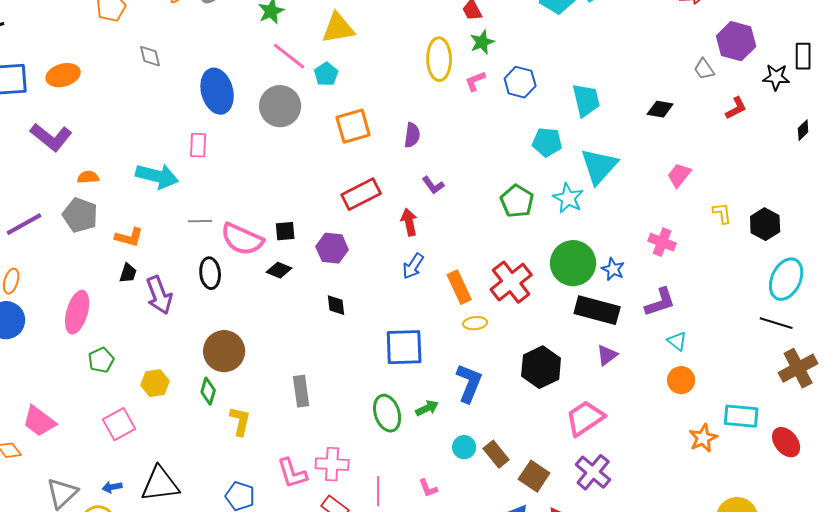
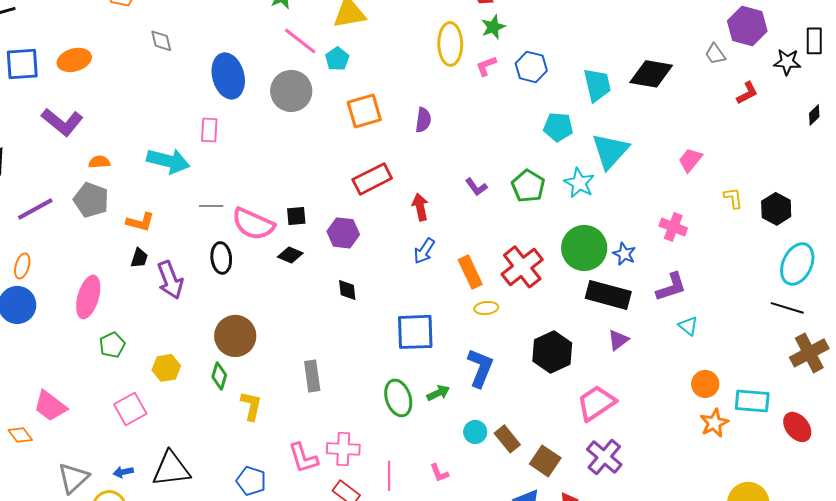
black diamond: (660, 109) -> (651, 74), moved, size x1.6
purple L-shape: (433, 185) -> (476, 187), moved
orange circle: (681, 380) -> (705, 384), moved

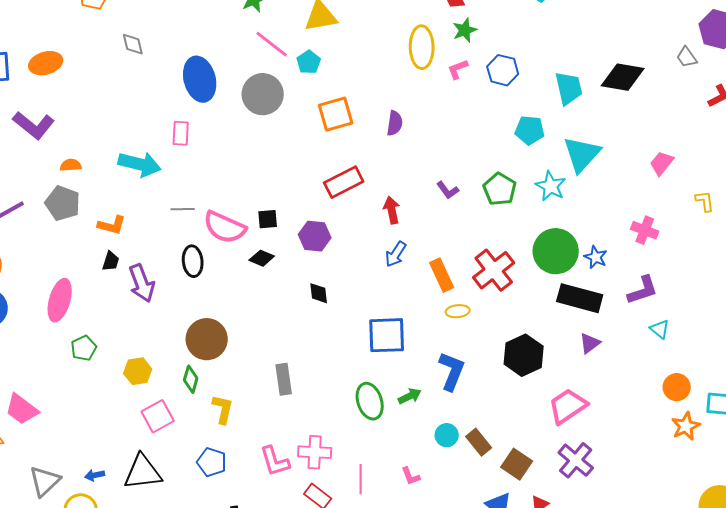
pink square: (130, 409) -> (158, 416), moved
blue pentagon: (251, 481) -> (212, 462), moved

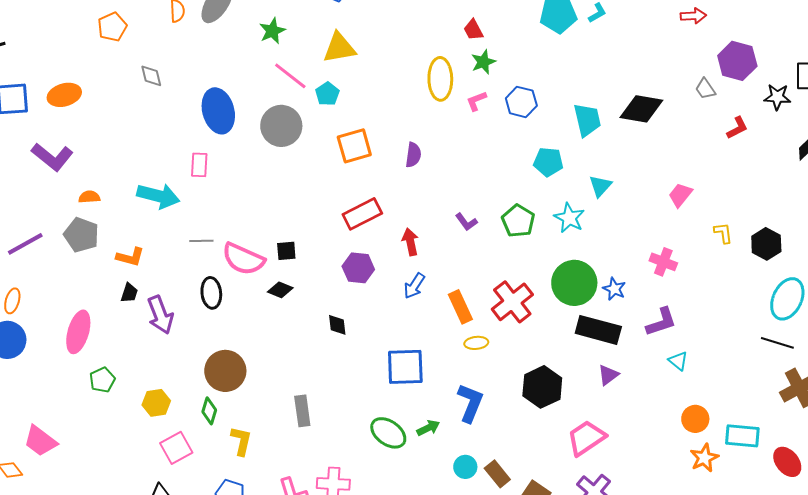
cyan triangle: (582, 154) -> (600, 186), size x0.6
purple hexagon: (315, 236) -> (358, 268), moved
green ellipse: (370, 401) -> (388, 433), turned -36

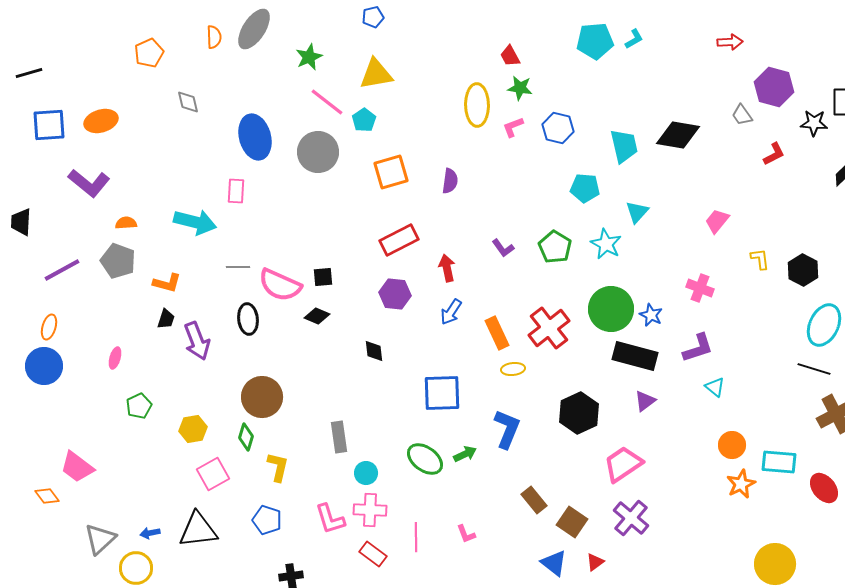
green star: (483, 62) -> (520, 88), turned 30
pink ellipse: (78, 332) -> (115, 358), size x0.5
cyan circle: (465, 467) -> (366, 473), moved

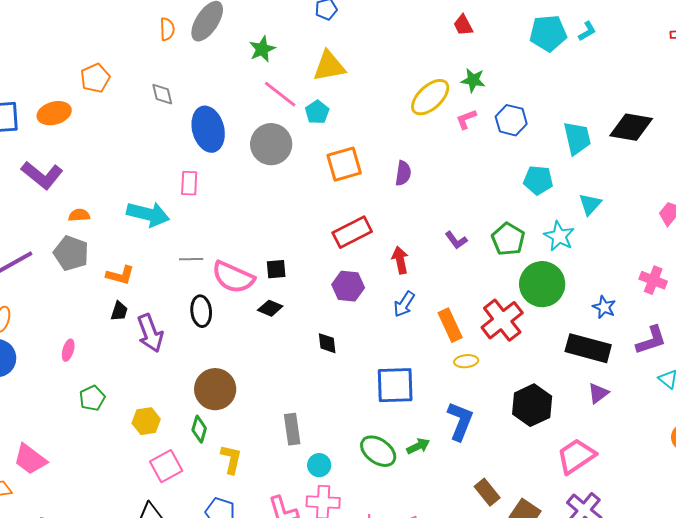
orange pentagon: (149, 53) -> (95, 78), moved
red trapezoid: (510, 56) -> (463, 25), moved
gray diamond: (188, 102) -> (162, 94), moved
yellow ellipse: (477, 105) -> (430, 97), turned 48
green circle: (611, 309) -> (542, 284), moved

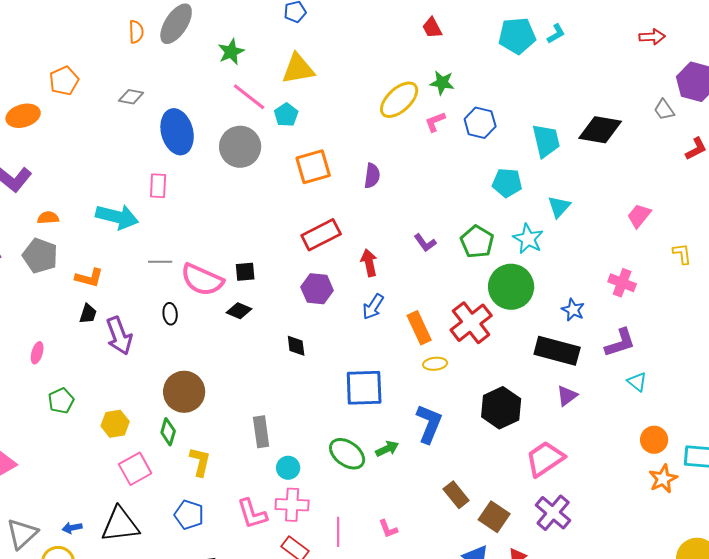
gray diamond: (162, 94) -> (131, 97), turned -65
black ellipse: (201, 311) -> (170, 314), size x0.7

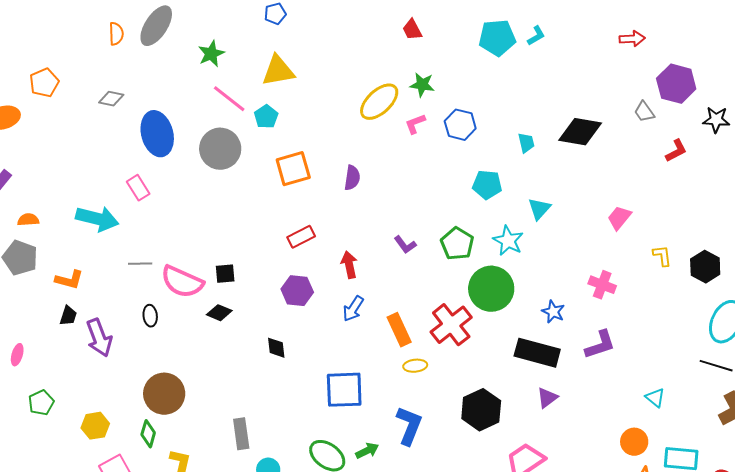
cyan trapezoid: (546, 141) -> (526, 143), size x0.6
pink rectangle: (158, 186) -> (138, 188), turned -35
red rectangle: (321, 235) -> (301, 237), size x0.7
cyan triangle: (637, 382) -> (655, 398), moved

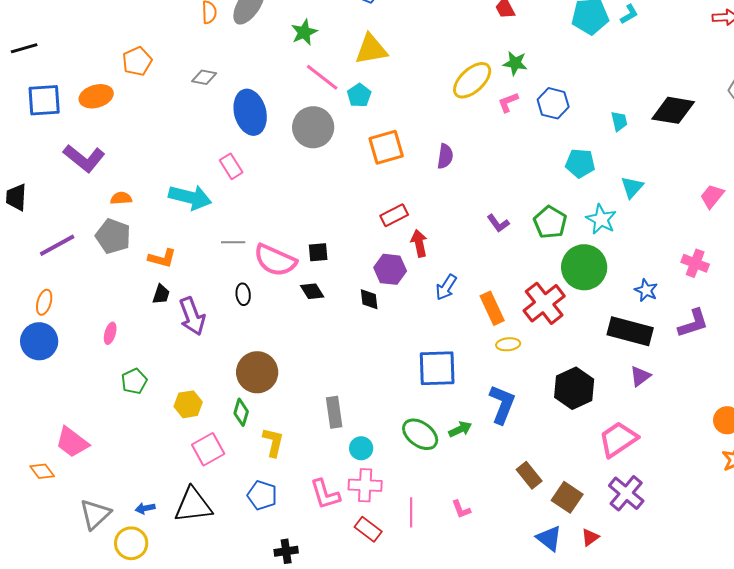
red arrow: (349, 265) -> (419, 243), moved
black diamond: (219, 313) -> (312, 291), turned 35
black diamond: (276, 348) -> (369, 299), moved

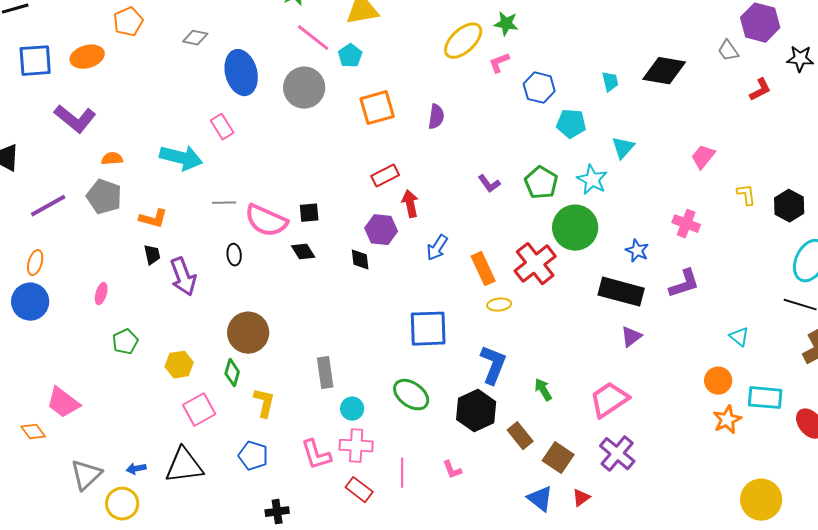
blue hexagon: (553, 103) -> (539, 88), moved
black trapezoid: (161, 294) -> (152, 255), turned -30
black hexagon: (574, 388) -> (476, 411), moved
green arrow: (460, 429) -> (543, 390), moved, turned -95

